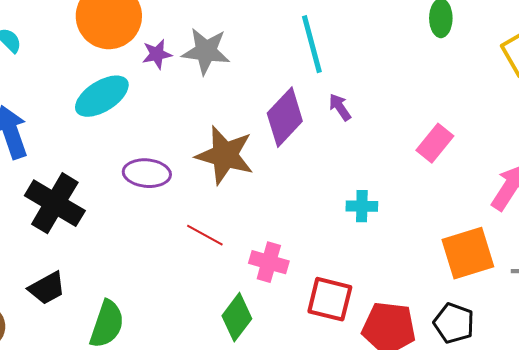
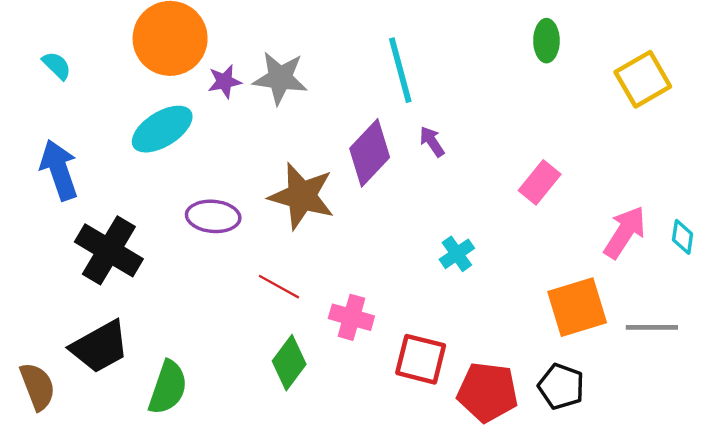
cyan cross: (362, 206) -> (457, 254), turned -36
black trapezoid: (47, 288) -> (100, 347), size x1.4
green diamond: (237, 317) -> (289, 363), moved

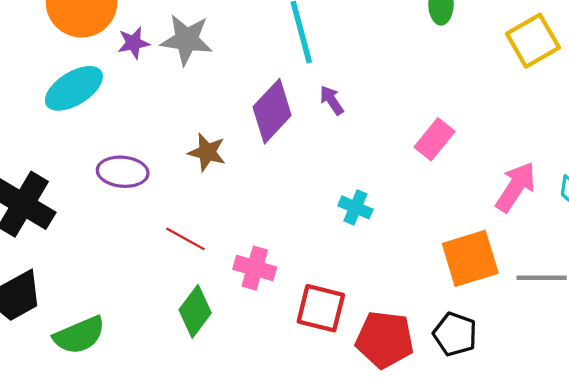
brown star: (302, 196) -> (207, 152), size x0.6
cyan cross: (457, 254) -> (355, 207), turned -32
green semicircle: (168, 388) -> (79, 335), turned 48

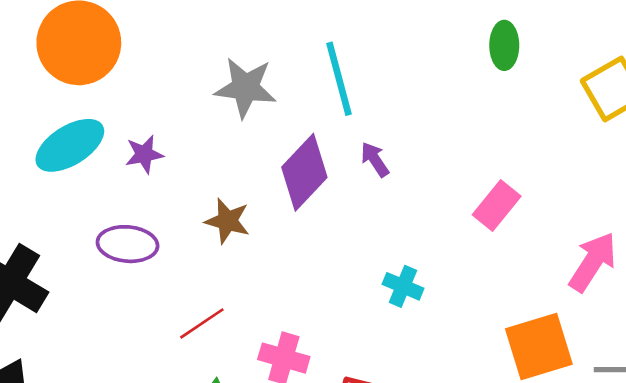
gray star: (187, 40) -> (245, 88), moved
purple star: (133, 43) -> (144, 154), moved
red line: (185, 239) -> (202, 323), turned -63

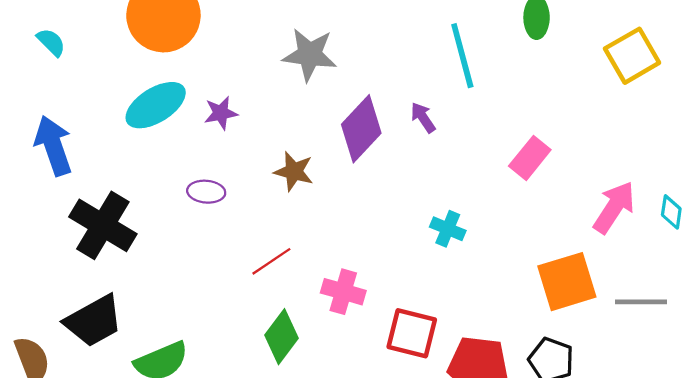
cyan line: (339, 79) -> (462, 56), moved
purple ellipse: (128, 244) -> (206, 192), size x0.7

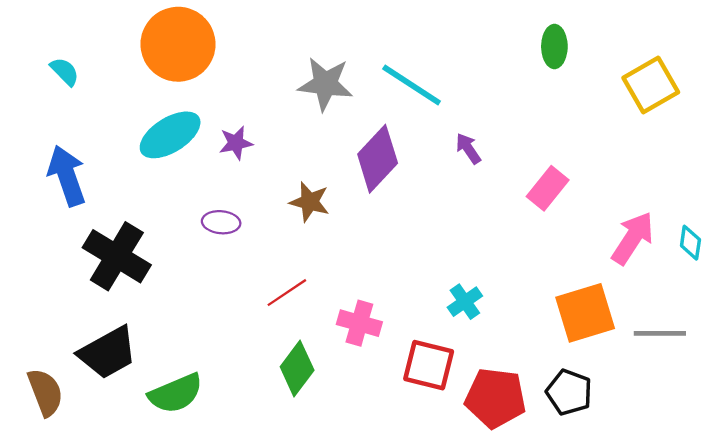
cyan line: (462, 56) -> (412, 85), moved, turned -42
purple arrow: (423, 118) -> (468, 149), moved
cyan cross: (448, 229) -> (465, 302), moved, turned 32

